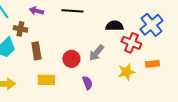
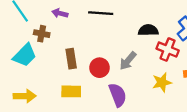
brown rectangle: (36, 51) -> (71, 59), moved
purple semicircle: (87, 83) -> (118, 95), size x1.5

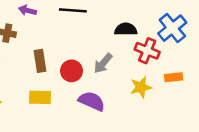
purple semicircle: (118, 95) -> (92, 101), turned -45

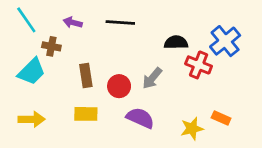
orange rectangle: (174, 77) -> (221, 118), moved, turned 30
yellow star: (141, 87) -> (192, 129), moved

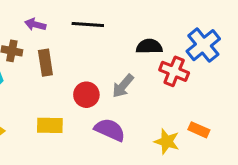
brown rectangle: (86, 76) -> (45, 63), moved
yellow star: (192, 129) -> (167, 141), turned 30

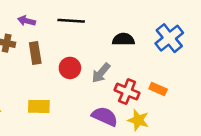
red cross: (174, 71) -> (127, 92), moved
red circle: (86, 95) -> (70, 68), moved
purple semicircle: (110, 130) -> (105, 116), moved
orange rectangle: (199, 130) -> (158, 89), moved

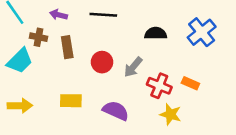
purple semicircle: (105, 116) -> (116, 111), moved

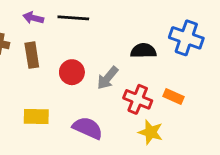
purple arrow: (58, 15) -> (33, 18), moved
blue cross: (202, 32) -> (186, 38), turned -32
black semicircle: (156, 33) -> (143, 51), moved

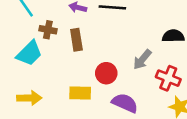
red circle: (72, 72) -> (106, 73), moved

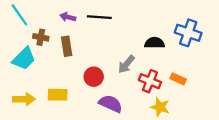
yellow rectangle: (80, 93) -> (58, 95), moved

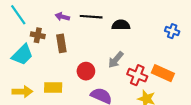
blue cross: (188, 33) -> (172, 31), size x0.6
black semicircle: (154, 43) -> (121, 25), moved
orange rectangle: (178, 79) -> (163, 73), size x1.5

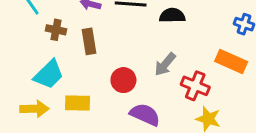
cyan trapezoid: (22, 55) -> (49, 74), moved
orange rectangle: (163, 73) -> (231, 61), moved

